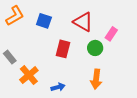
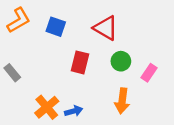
pink rectangle: (111, 34) -> (149, 73), moved
orange cross: (29, 75) -> (47, 107), moved

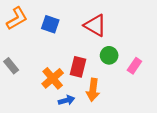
red rectangle: (80, 62) -> (78, 67), moved
orange arrow: (122, 101) -> (93, 90), moved
orange cross: (47, 107) -> (53, 78), moved

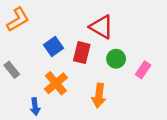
blue square: (50, 24) -> (53, 46), moved, turned 36
red rectangle: (78, 67) -> (82, 53), moved
blue arrow: (66, 100) -> (35, 107), moved, turned 98

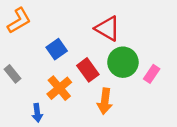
red rectangle: (82, 53) -> (88, 70), moved, turned -50
green circle: (116, 59) -> (123, 62), size x1.5

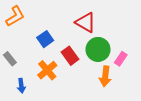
orange arrow: (105, 101) -> (105, 76), moved
blue arrow: (37, 113) -> (21, 86), moved

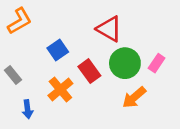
pink rectangle: (121, 59) -> (157, 63), moved
orange arrow: (105, 76) -> (134, 97), turned 42

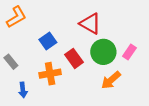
orange cross: (60, 89) -> (50, 74), turned 30

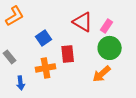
green circle: (103, 52) -> (110, 48), moved
pink rectangle: (129, 52) -> (107, 26), moved
red rectangle: (74, 58) -> (68, 54), turned 30

